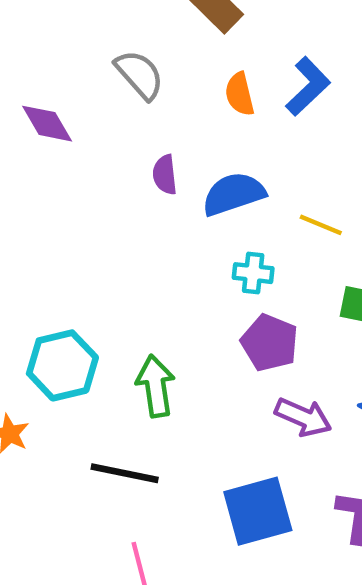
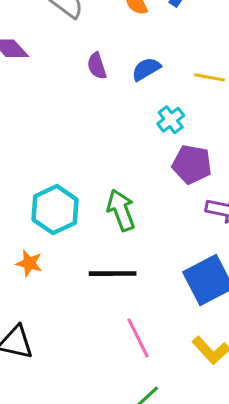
blue semicircle: (234, 194) -> (146, 69), size x0.7
cyan cross: (253, 273) -> (171, 120), turned -32

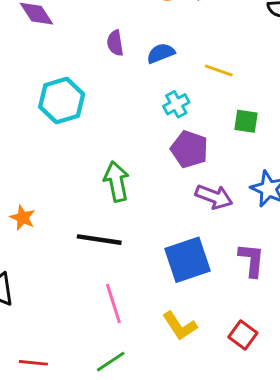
cyan hexagon: (55, 210) -> (62, 101), moved

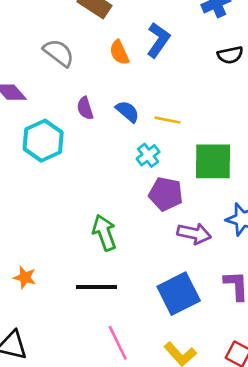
blue semicircle: (161, 53) -> (127, 111), turned 70
yellow line: (219, 71) -> (167, 120), moved
cyan hexagon: (62, 101) -> (43, 141), moved
green square: (246, 121) -> (213, 161), size x1.8

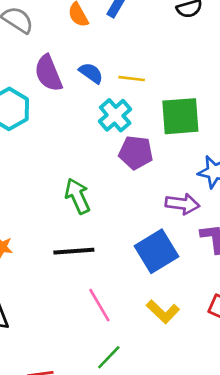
purple semicircle: (85, 108) -> (48, 73), size x1.6
cyan cross: (148, 155) -> (115, 115), size x1.4
purple arrow: (194, 233) -> (182, 204), moved

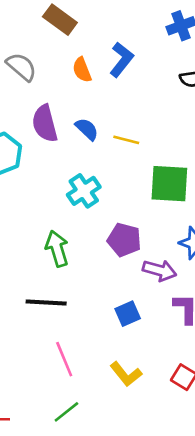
cyan cross: (115, 115) -> (84, 191), moved
purple pentagon: (136, 153) -> (124, 240), moved
blue square: (156, 251) -> (128, 314), size x0.6

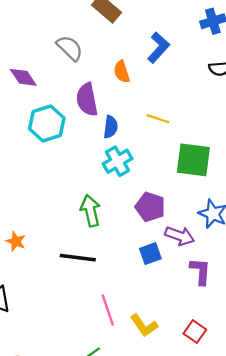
orange semicircle: (82, 70) -> (122, 72), moved
blue semicircle: (87, 129) -> (111, 127), moved, turned 50
blue square: (128, 314) -> (150, 254), moved
pink line: (64, 359) -> (108, 310), moved

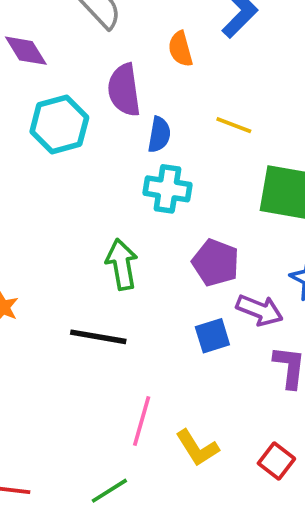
cyan cross: (117, 161) -> (167, 189), turned 36
pink line: (108, 310) -> (142, 421), turned 32

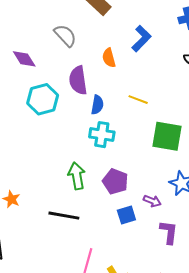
purple pentagon: (216, 263) -> (115, 181), moved
purple arrow: (260, 310) -> (152, 201), size x0.7

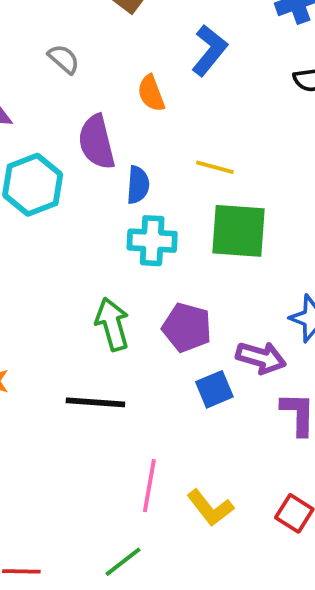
gray semicircle: (65, 35) -> (64, 59), size x0.7
green square: (167, 136) -> (238, 231), moved
purple arrow: (152, 201) -> (261, 358), size x1.4

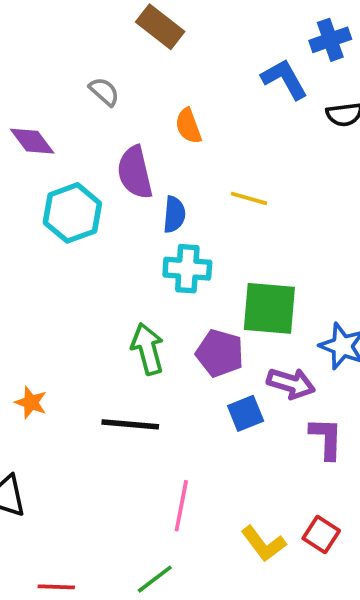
blue L-shape: (209, 50) -> (284, 79), moved, turned -69
green square: (238, 231) -> (269, 308), moved
yellow L-shape: (210, 508) -> (263, 544), moved

